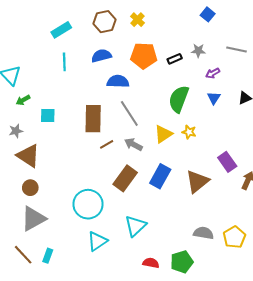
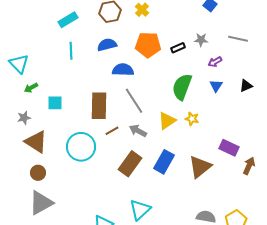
purple rectangle: (227, 162) -> (229, 148), turned -30
cyan circle: (88, 204) -> (81, 147), moved

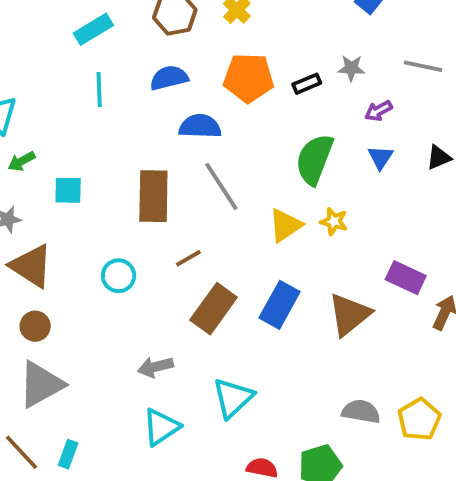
brown line: (112, 131) -> (188, 258), moved
gray arrow: (138, 131) -> (155, 367), moved, turned -42
cyan circle: (81, 147) -> (119, 276), size x0.6

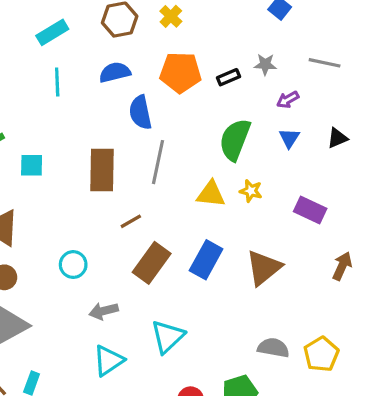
blue semicircle: (200, 126) -> (140, 112), turned -104
gray line: (221, 186) -> (158, 162), turned 45
yellow triangle: (285, 225) -> (211, 194), turned 40
cyan circle: (119, 276) -> (73, 265), moved
purple rectangle: (406, 278) -> (310, 210), moved

